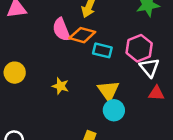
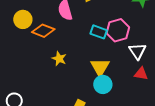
orange diamond: (82, 35) -> (43, 31), moved
pink hexagon: (139, 48) -> (118, 30), moved
yellow circle: (15, 73) -> (23, 19), moved

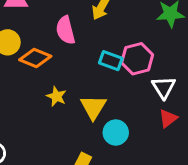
yellow triangle: (100, 67) -> (93, 107), moved
red triangle: (141, 74) -> (168, 118), turned -48

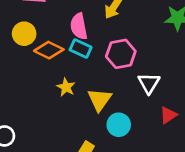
pink hexagon: (137, 59) -> (121, 54), moved
cyan rectangle: (111, 61) -> (81, 49), moved
white triangle: (164, 87) -> (149, 83), moved

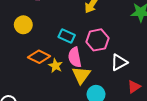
pink semicircle: (79, 26) -> (75, 57), moved
orange diamond: (49, 50) -> (39, 57), moved
white triangle: (149, 83) -> (119, 62), turned 30

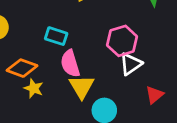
pink hexagon: (97, 40) -> (122, 41), moved
yellow star: (55, 66) -> (34, 88), moved

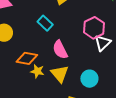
cyan rectangle: (56, 36) -> (45, 23), moved, turned 35
yellow triangle: (82, 87) -> (60, 74), moved

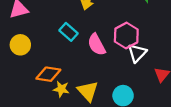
pink semicircle: (60, 50) -> (97, 45), moved

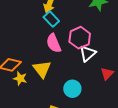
cyan rectangle: (69, 32) -> (51, 19), moved
yellow triangle: (88, 91) -> (42, 69), moved

